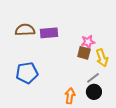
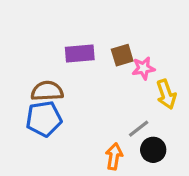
brown semicircle: (25, 30) -> (47, 91), moved
brown square: (84, 53) -> (122, 55), moved, turned -32
gray line: (93, 78) -> (139, 129), moved

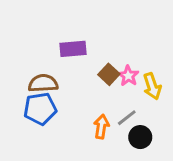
brown square: (122, 55) -> (109, 74), moved, turned -30
pink star: (143, 68) -> (128, 76), moved, turned -30
orange arrow: (114, 156) -> (101, 127), moved

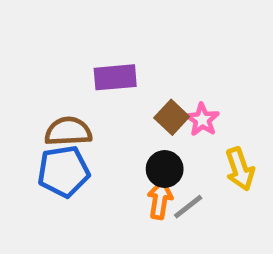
yellow arrow: (152, 86) -> (240, 169), moved
gray line: (127, 118) -> (188, 207), moved
black circle: (140, 137) -> (165, 169), moved

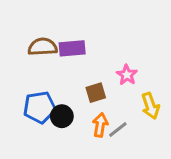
brown square: (172, 117) -> (96, 93), moved, turned 30
brown semicircle: (68, 131) -> (43, 47), moved
black circle: (165, 169) -> (62, 116), moved

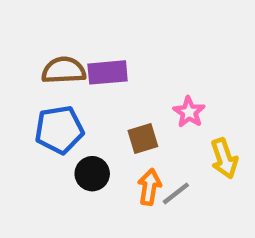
blue pentagon: (40, 107) -> (59, 130), moved

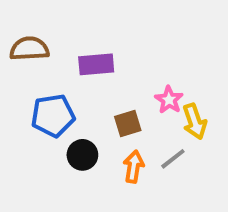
brown semicircle: (64, 70) -> (29, 49), moved
yellow arrow: (224, 158) -> (195, 121), moved
gray line: (176, 193) -> (173, 159), moved

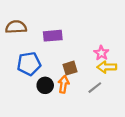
pink star: (169, 100) -> (101, 53), moved
yellow arrow: (195, 121) -> (107, 67), turned 108
orange arrow: (134, 167) -> (64, 84), moved

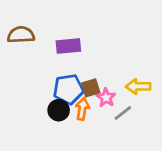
pink star: (101, 53) -> (106, 98), moved
blue pentagon: (29, 64) -> (68, 89), moved

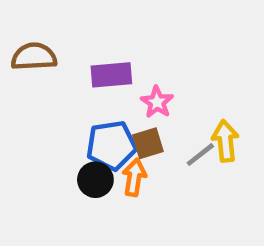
yellow arrow: (138, 86) -> (225, 141), turned 85
pink star: (106, 98) -> (157, 102), moved
gray line: (123, 113) -> (200, 155), moved

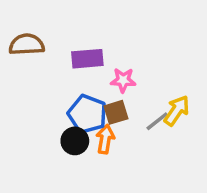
pink star: (157, 102) -> (123, 80), turned -30
yellow arrow: (225, 141) -> (177, 111), turned 40
blue pentagon: (111, 145) -> (87, 114), turned 30

